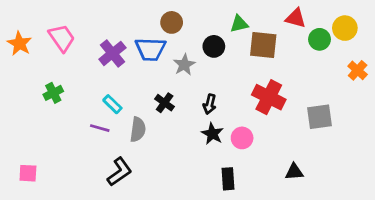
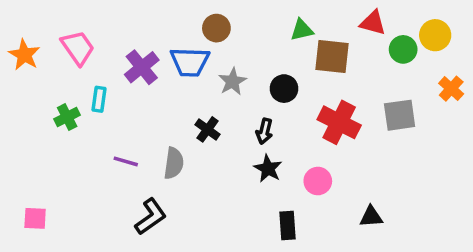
black circle: (214, 46) -> (284, 89), moved
cyan rectangle: (112, 104) -> (99, 99), moved, turned 54
gray square: (319, 117) -> (400, 115), moved
pink circle: (242, 138) -> (318, 181), moved

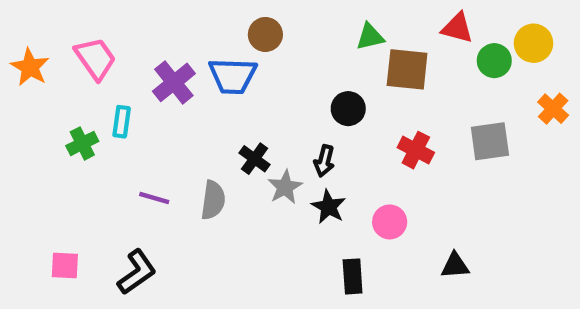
gray star: (232, 81) -> (285, 187), moved
red cross: (339, 122) -> (416, 150), size x0.7
black L-shape: (151, 217) -> (137, 272), moved
pink square: (35, 218) -> (65, 266), moved

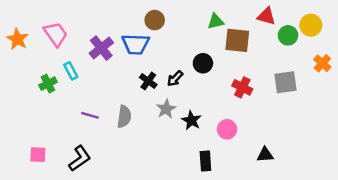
cyan rectangle: (122, 122) -> (71, 71), turned -36
black cross: (254, 159) -> (148, 81), moved
black arrow: (324, 161) -> (175, 78), moved, turned 30

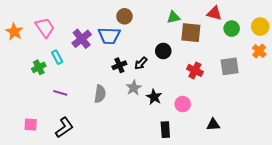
yellow circle: (311, 25) -> (260, 27), moved
black cross: (148, 81) -> (119, 65), turned 32
purple line: (90, 115) -> (60, 93), moved

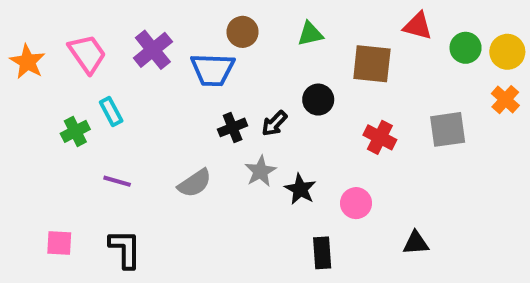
green triangle: (173, 17) -> (310, 34), moved
green circle: (232, 29) -> (466, 48), moved
purple cross: (82, 39) -> (153, 50), moved
gray semicircle: (100, 94) -> (195, 183), turned 48
black L-shape: (64, 128) -> (125, 249), turned -55

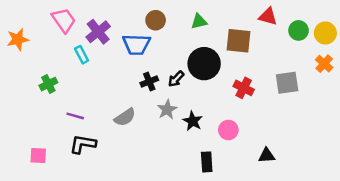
pink trapezoid: (87, 54) -> (64, 20), moved
orange star: (27, 62) -> (18, 39), turned 30
black circle: (318, 100) -> (204, 64), size x1.6
cyan rectangle: (111, 112) -> (82, 55), moved
black L-shape: (125, 249) -> (83, 144), moved, turned -80

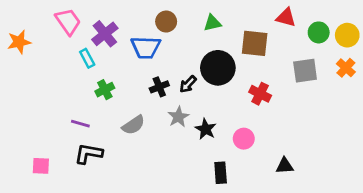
gray square: (287, 83) -> (305, 71), moved
green cross: (48, 84) -> (105, 90), moved

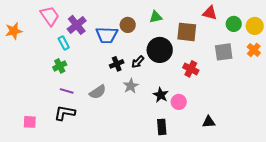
brown circle: (166, 22) -> (128, 25), moved
green cross: (105, 90) -> (60, 66), moved
purple line: (80, 124) -> (67, 91), moved
black star: (206, 129) -> (161, 95), moved

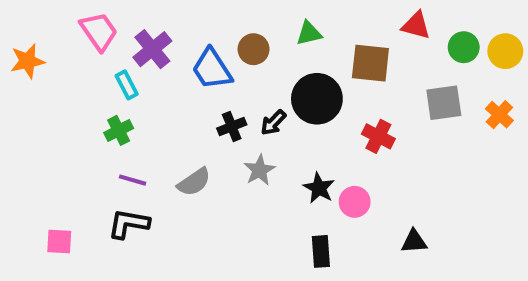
blue trapezoid: (107, 35) -> (212, 69), turned 55
orange cross: (254, 50) -> (499, 115), moved

